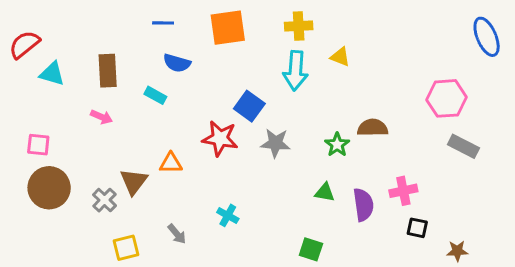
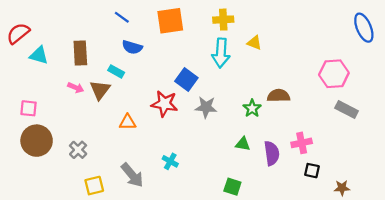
blue line: (163, 23) -> (122, 17), turned 35
brown triangle: (134, 182) -> (100, 90), moved
gray arrow: (177, 234) -> (132, 175), size x1.6

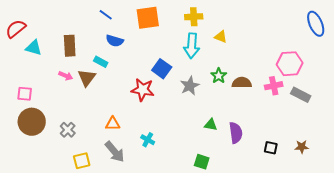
gray star: (206, 107) -> (190, 86), moved, turned -30
green star: (252, 108) -> (219, 76), moved
orange triangle: (128, 122) -> (113, 124), moved
pink cross: (302, 143) -> (274, 86), moved
brown star: (342, 188) -> (302, 147), moved

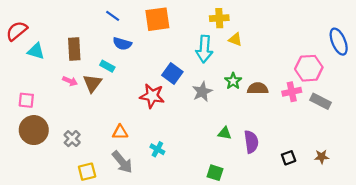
yellow cross: (194, 17) -> (219, 18), moved
blue ellipse: (316, 24) -> (339, 42), moved
black square: (271, 148) -> (289, 158), turned -32

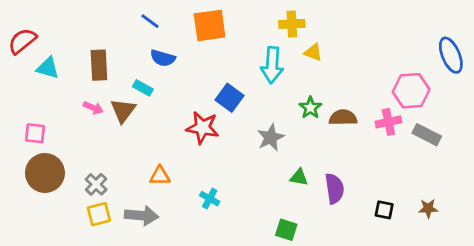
gray star: (202, 92) -> (271, 138), moved
black square: (289, 158) -> (384, 210), turned 32
gray arrow: (122, 162) -> (141, 216), moved, turned -45
yellow square: (87, 172) -> (99, 214), moved

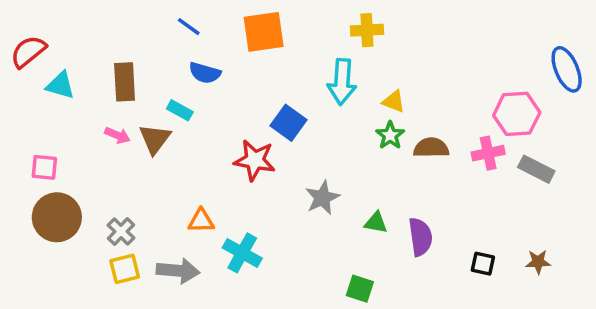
yellow triangle: (313, 52) -> (394, 101), moved
gray star: (271, 138) -> (322, 198), moved
cyan cross: (210, 199) -> (242, 253), moved, size x1.5

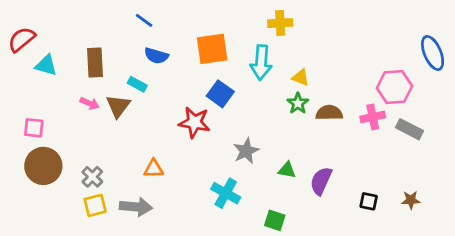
orange square: (264, 32) -> (212, 49), moved
purple semicircle: (420, 237) -> (321, 181), turned -148
cyan cross: (242, 253) -> (226, 193), moved

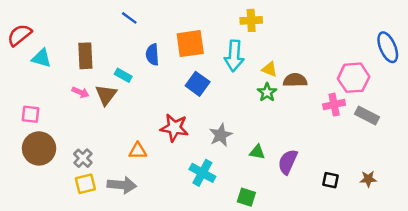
blue semicircle: (156, 56) -> (152, 55), moved, turned 70
brown semicircle: (329, 113) -> (295, 80), moved
red star: (194, 122) -> (174, 128), moved

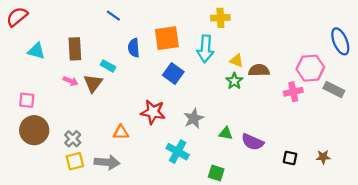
red semicircle: (20, 35) -> (17, 17), moved
gray rectangle: (367, 116) -> (334, 90), moved
purple semicircle: (288, 162) -> (253, 142), turned -90

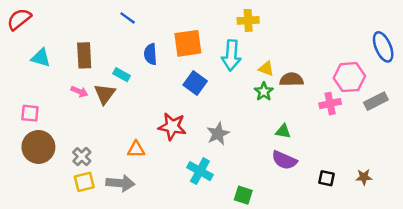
gray rectangle: (334, 90) -> (376, 101), turned -54
green triangle: (226, 133) -> (283, 131), moved

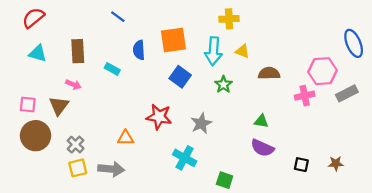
red semicircle: (19, 19) -> (33, 18), moved
yellow triangle: (266, 69) -> (242, 51), moved
green star: (264, 92) -> (223, 85), moved
brown triangle: (105, 94) -> (59, 106), moved

